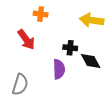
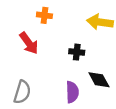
black diamond: (91, 61) -> (99, 80), moved
purple semicircle: (59, 69) -> (72, 92), moved

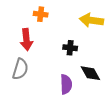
red arrow: (29, 43) -> (26, 40), turned 30
gray semicircle: (22, 92) -> (20, 69), moved

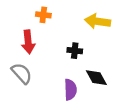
gray semicircle: (20, 69) -> (22, 73), turned -60

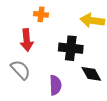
black cross: (75, 51) -> (71, 48), size x1.6
purple semicircle: (70, 90) -> (55, 85), moved

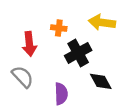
orange cross: (41, 14) -> (59, 28), moved
black cross: (71, 48) -> (78, 53), turned -35

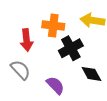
orange cross: (59, 28) -> (53, 26), size x1.5
purple semicircle: (61, 94) -> (55, 85), turned -42

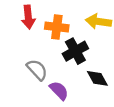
red arrow: (27, 40) -> (28, 17), moved
gray semicircle: (20, 70) -> (37, 70), moved

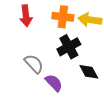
orange cross: (57, 27) -> (63, 17), moved

